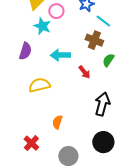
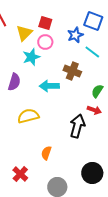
cyan star: (42, 26) -> (31, 57), turned 30
brown cross: (94, 40) -> (72, 71), moved
red arrow: (84, 72) -> (94, 110), moved, turned -32
black arrow: (102, 104) -> (77, 126), moved

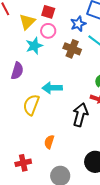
brown cross: (72, 71) -> (72, 49), moved
cyan arrow: (49, 86) -> (52, 88), moved
yellow semicircle: (28, 116) -> (31, 105), turned -55
red cross: (20, 174) -> (23, 163), turned 35

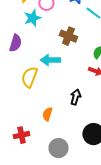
brown cross: (72, 49) -> (68, 36), moved
black arrow: (80, 115) -> (75, 97), moved, size x0.7

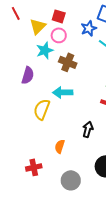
brown cross: (68, 36) -> (68, 62), moved

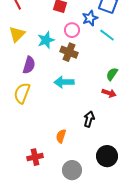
yellow triangle: (38, 26) -> (17, 34), moved
pink circle: (59, 35) -> (72, 30), moved
yellow semicircle: (42, 109) -> (22, 93), moved

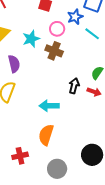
purple semicircle: (29, 65) -> (14, 64), turned -30
cyan arrow: (64, 82) -> (49, 106), moved
black arrow: (89, 119) -> (74, 86), moved
orange semicircle: (61, 136) -> (46, 135), size x1.5

